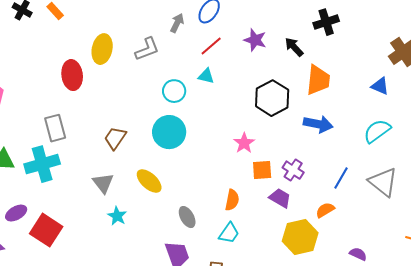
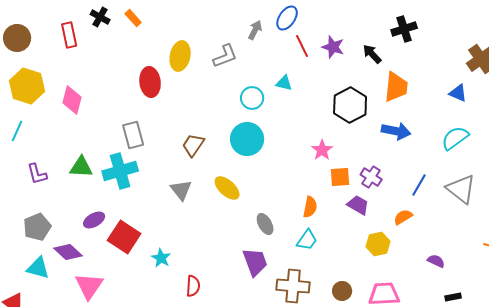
red line: (211, 46) -> (302, 46), moved, turned -75
cyan star: (117, 216) -> (161, 258), moved
yellow hexagon: (300, 237) -> (378, 244), size x0.7

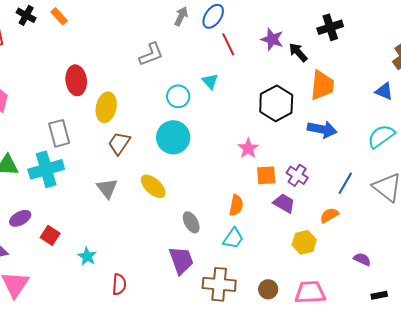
gray arrow: (255, 30) -> (181, 16), moved
purple star: (333, 47) -> (272, 39), moved
yellow ellipse: (180, 56) -> (106, 107), moved
cyan triangle: (284, 83) -> (210, 81), turned 36
red square: (124, 237) -> (50, 235), size x0.6

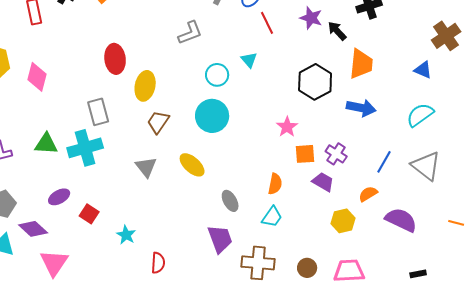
purple semicircle: (362, 259) -> (401, 220), moved, size x1.8

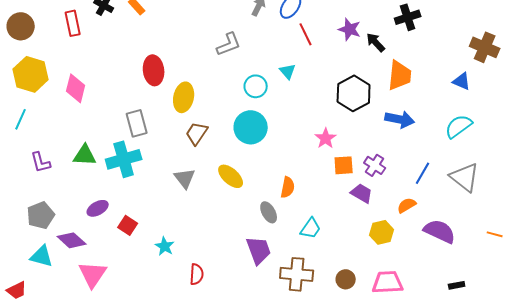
brown cross: (446, 36) -> (485, 47), turned -32
orange semicircle: (275, 184) -> (288, 187), moved

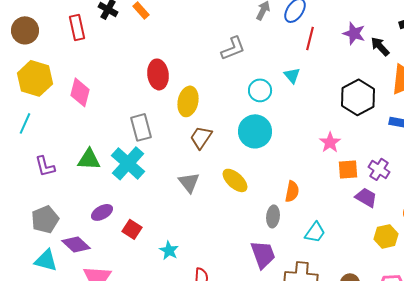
red line: (306, 34) -> (310, 38), turned 40
cyan cross: (124, 159) -> (128, 163), turned -32
gray ellipse: (269, 212) -> (273, 216), turned 35

